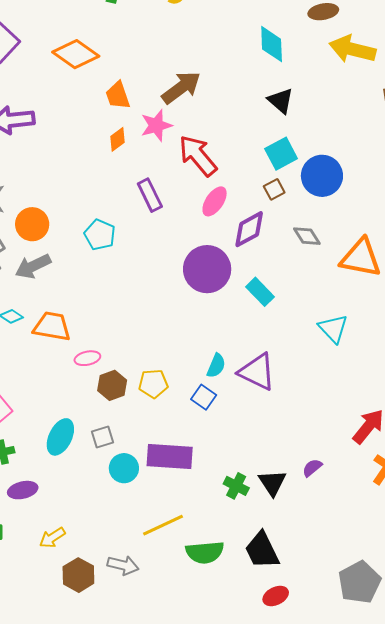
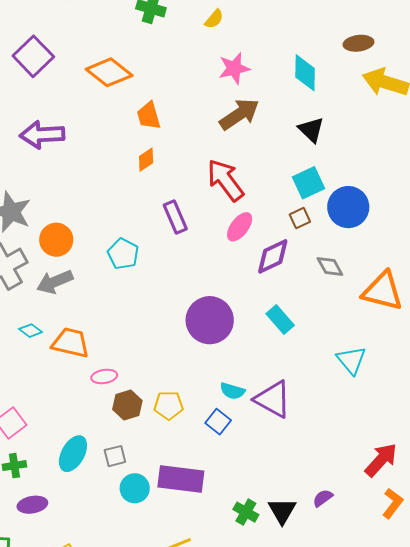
brown arrow: (181, 88) -> (239, 114), moved
pink star: (156, 125) -> (234, 68), moved
purple circle: (207, 269) -> (210, 320), moved
cyan semicircle: (216, 366) -> (232, 391), turned 80

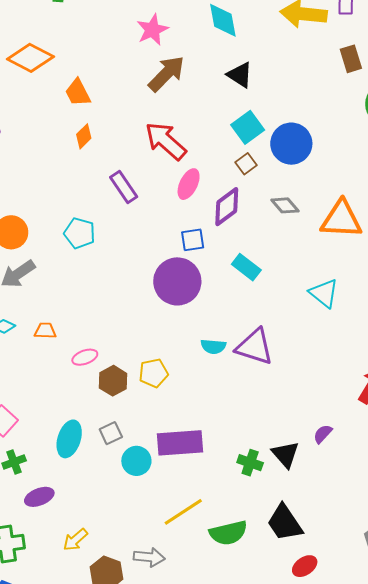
orange trapezoid: (71, 343) -> (45, 331), size x0.6
blue square: (218, 422) -> (193, 240), moved, turned -35

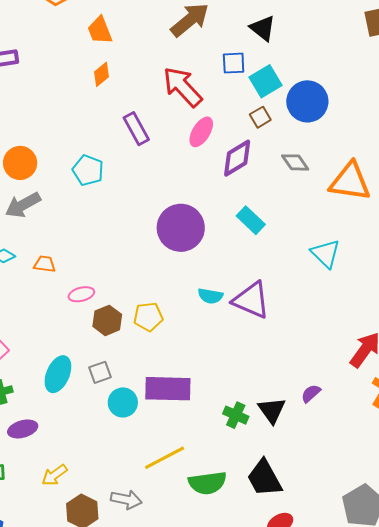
blue square: (193, 240) -> (234, 63), moved

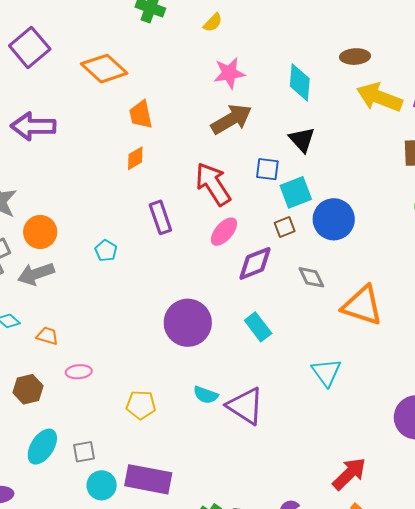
cyan pentagon: (88, 170) -> (106, 251), size x0.7
brown hexagon: (107, 320) -> (28, 389), moved

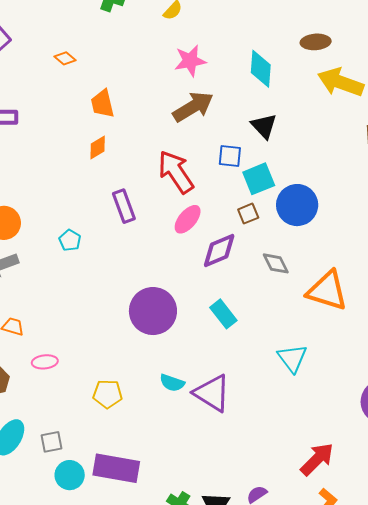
orange diamond: (104, 69) -> (65, 58), size x0.5

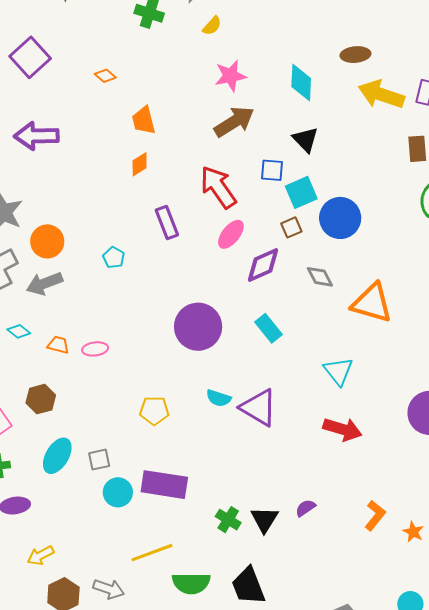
pink ellipse: (45, 362) -> (95, 349), moved
red arrow: (317, 459) -> (342, 429), moved, turned 63

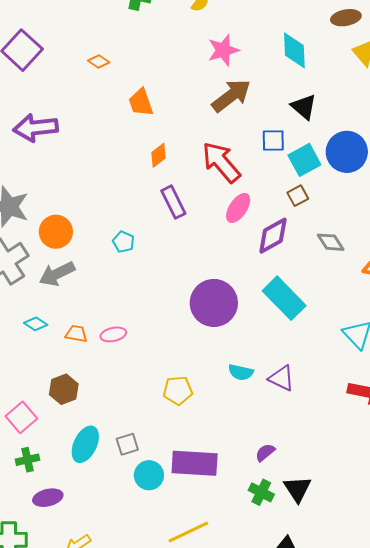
orange diamond: (140, 164) -> (158, 155), moved
blue circle: (340, 218) -> (347, 152), moved
cyan rectangle: (269, 328) -> (284, 298), size x1.5
purple triangle: (259, 408) -> (281, 378), size x0.7
purple semicircle: (305, 508) -> (265, 452), moved

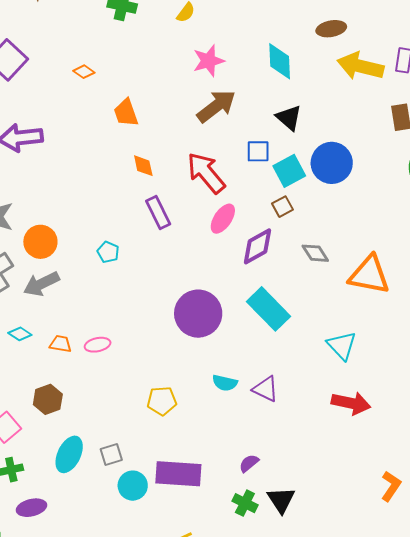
orange diamond: (158, 155) -> (143, 166), turned -65

